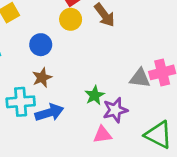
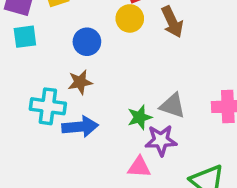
gray triangle: (140, 78) -> (173, 106), moved

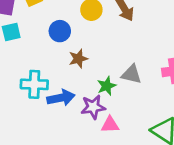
brown star: (80, 82) -> (78, 59), moved
purple star: (161, 140) -> (93, 107), moved

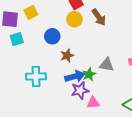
blue arrow: (61, 98) -> (75, 76), moved

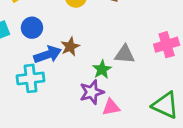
blue circle: (52, 36) -> (32, 28), moved
blue arrow: (75, 76) -> (48, 55), moved

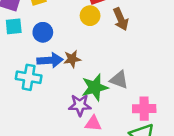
pink cross: (167, 45) -> (144, 109), moved
green star: (102, 69) -> (95, 87), size x1.5

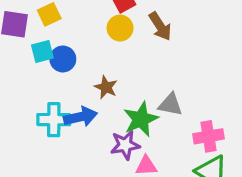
cyan square: (14, 26) -> (42, 52), moved
brown star: (72, 59) -> (106, 87), turned -30
blue arrow: (50, 60) -> (80, 117), moved

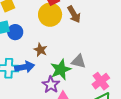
yellow circle: (120, 28) -> (50, 15), size x1.5
pink cross: (208, 136) -> (101, 81), turned -30
purple star: (125, 145) -> (51, 85), turned -30

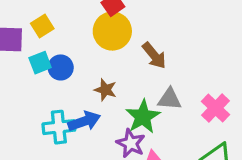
brown arrow: (74, 14) -> (154, 55), moved
pink cross: (101, 81) -> (215, 108), moved

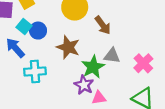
cyan square: (40, 63) -> (24, 27), turned -32
brown star: (105, 90) -> (68, 47), size x1.5
blue arrow: (84, 121) -> (15, 48), moved, turned -115

